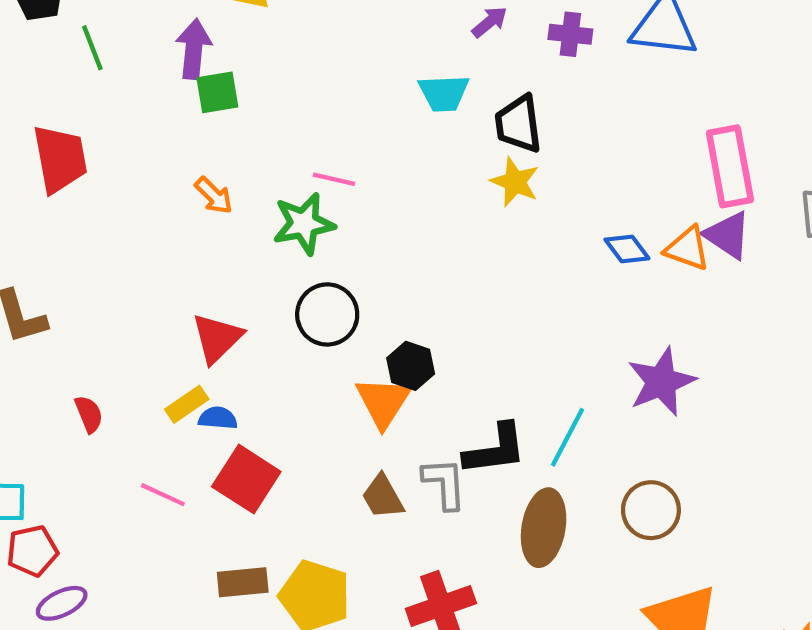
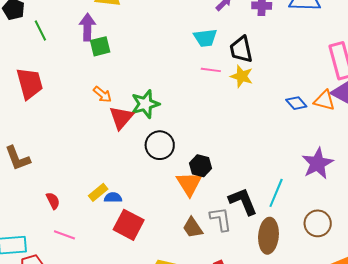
pink line: (334, 179) -> (211, 70), moved
red triangle: (217, 338) -> (121, 118), moved
black L-shape: (495, 450) -> (243, 201), turned -100
pink line: (163, 495) -> (64, 235), moved

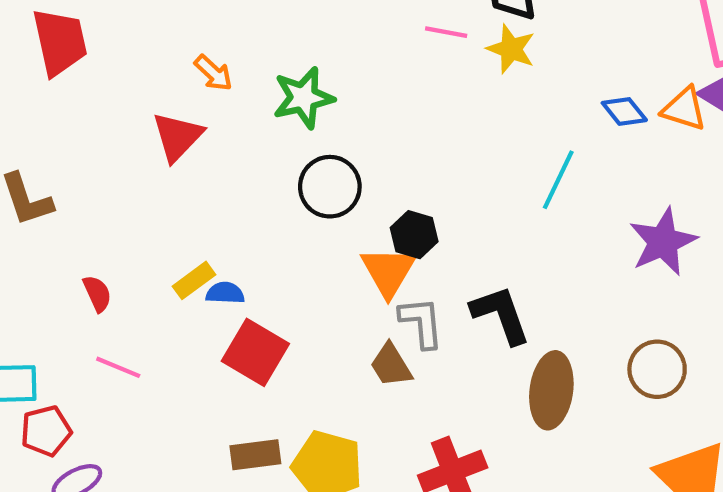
red triangle: (121, 118) -> (177, 137), moved
cyan line: (276, 193) -> (558, 180), moved
gray L-shape: (221, 219) -> (421, 322), moved

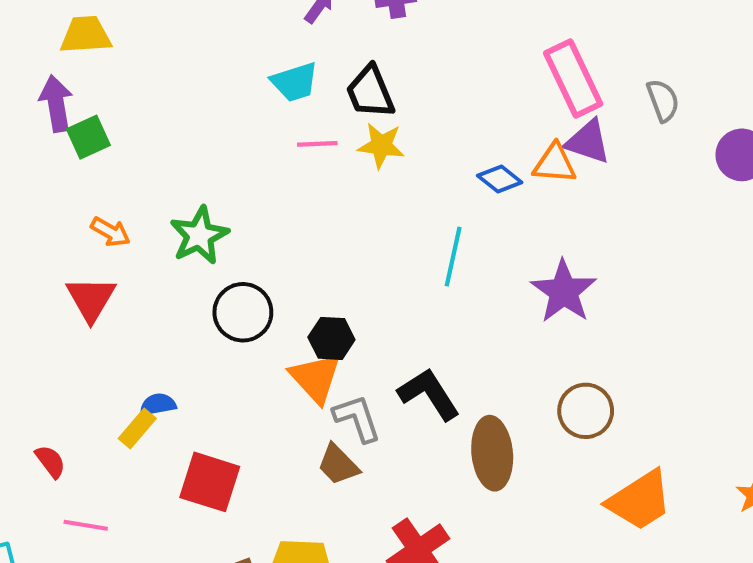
blue semicircle: (225, 293) -> (158, 404), moved

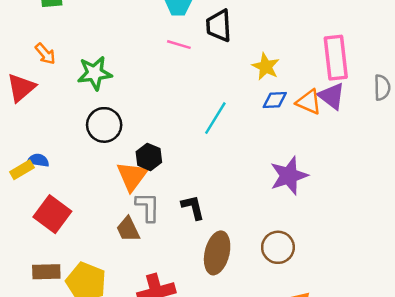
yellow star: (381, 145) -> (266, 67), moved
blue diamond: (500, 179) -> (275, 100), turned -60
cyan line: (453, 257) -> (215, 118), moved
black L-shape: (429, 394) -> (193, 207), size x0.7

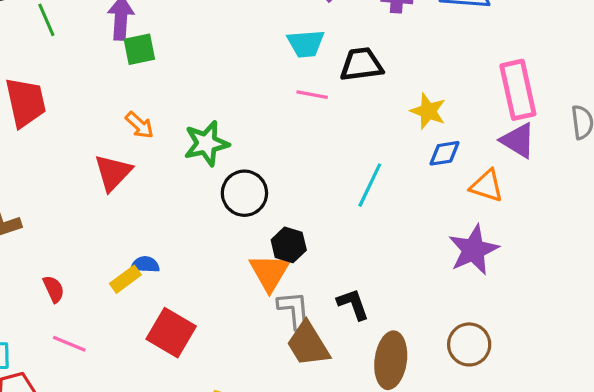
black trapezoid: (219, 26) -> (361, 64), turned 92
orange triangle: (309, 102) -> (487, 186), moved
black circle: (104, 125) -> (244, 193), moved
brown trapezoid: (128, 229) -> (308, 344), moved, size x1.4

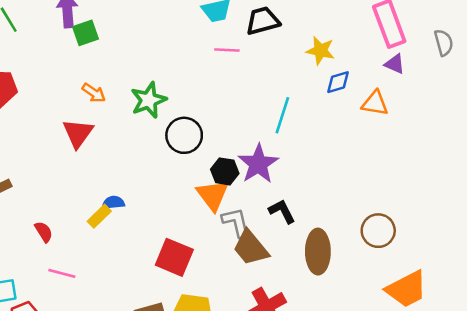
purple triangle: (518, 140) -> (395, 64), size x0.7
purple star: (473, 250) -> (258, 164), moved
red square: (171, 333) -> (174, 257), moved

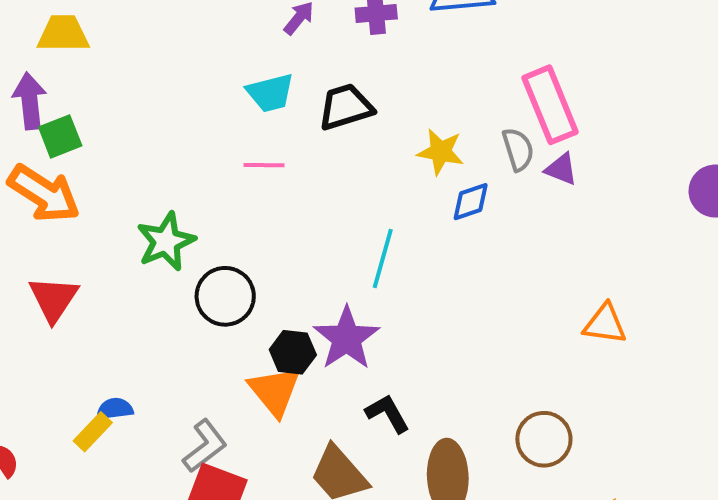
gray semicircle: (444, 43) -> (518, 149), moved
pink line: (227, 50) -> (264, 165), moved
orange arrow: (94, 93) -> (44, 193), moved, size x1.8
orange triangle: (375, 103) -> (605, 324), moved
gray L-shape: (236, 222) -> (205, 446), moved, turned 68

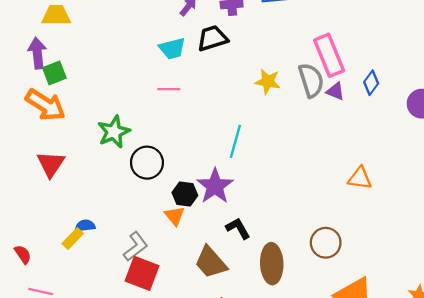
black trapezoid: (346, 107) -> (212, 38), moved
gray semicircle: (518, 149) -> (311, 80), size x1.4
blue diamond: (471, 202) -> (371, 83), moved, turned -35
orange triangle: (275, 391) -> (175, 216), size x0.7

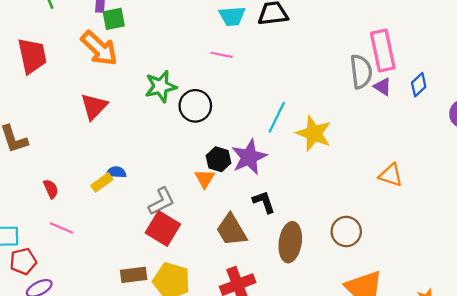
yellow star: (268, 82) -> (314, 133), moved, size x1.4
black circle: (147, 163) -> (195, 106), moved

